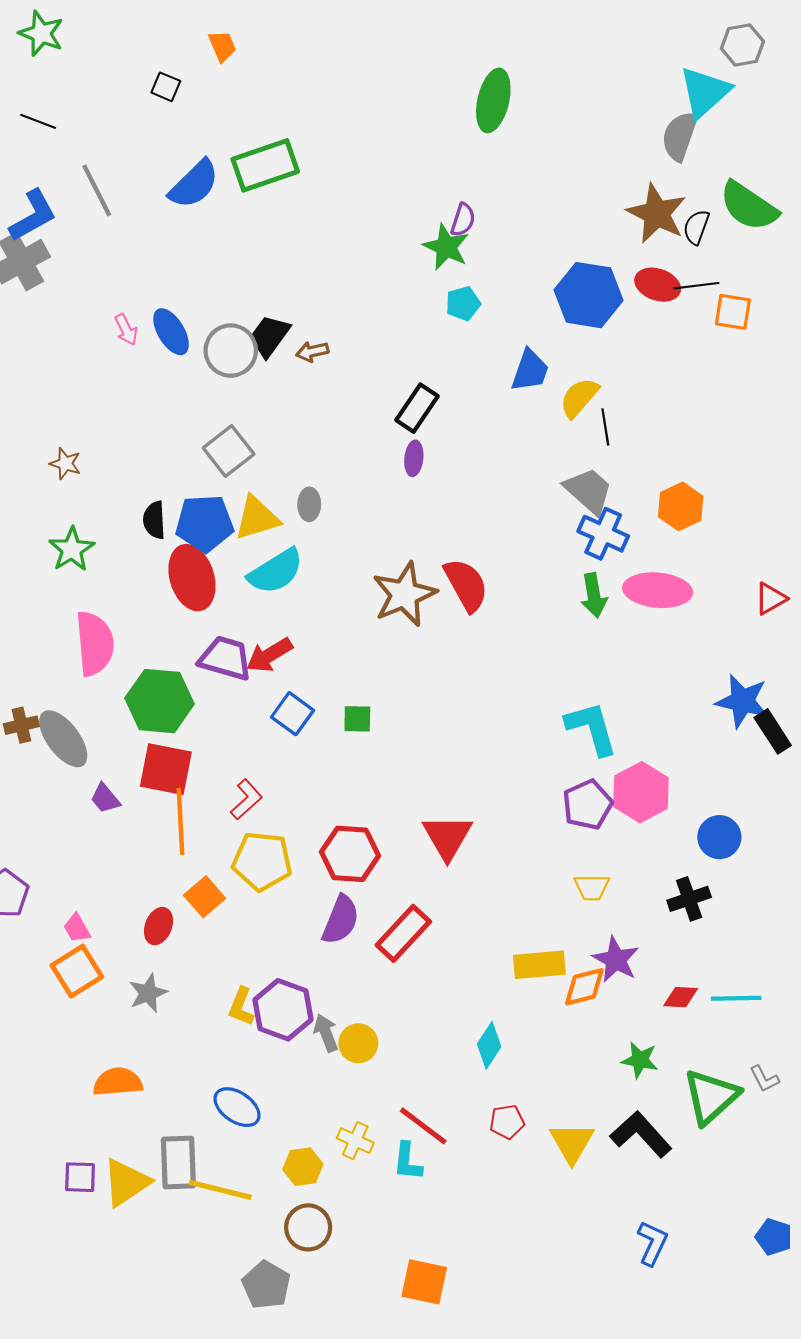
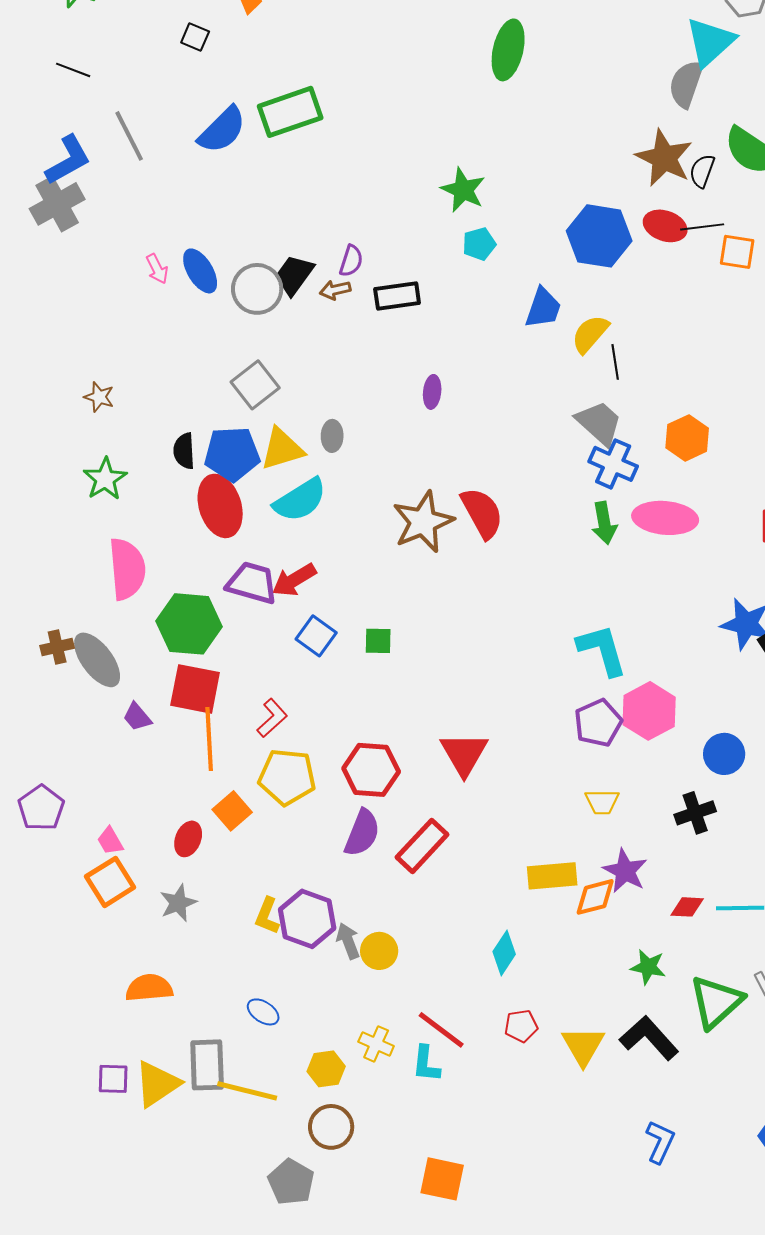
purple semicircle: (463, 220) -> (351, 261), moved
black rectangle: (417, 408) -> (397, 296), moved, turned 48
blue ellipse: (237, 1107) -> (263, 1012), size x0.7

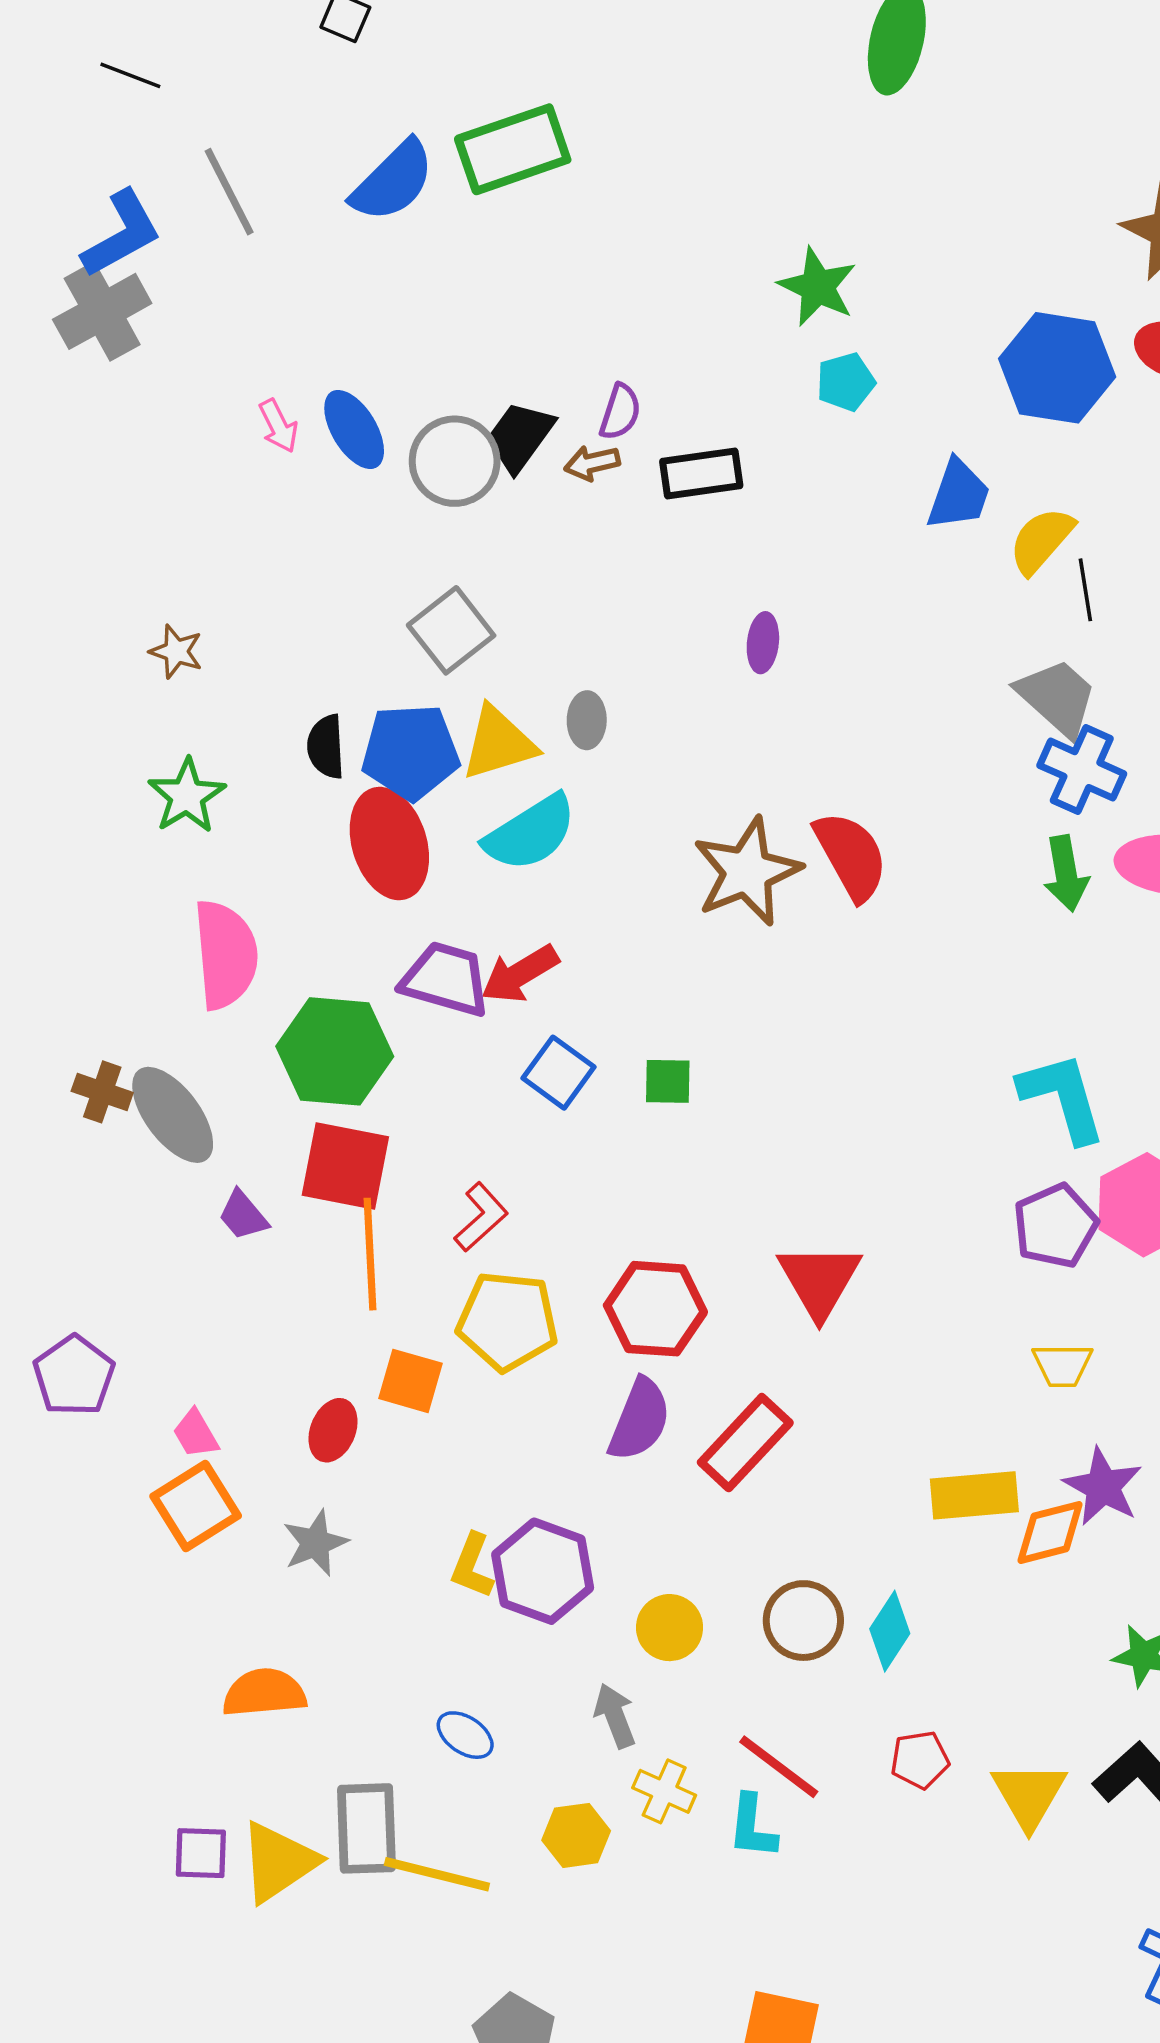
brown cross: (57, 647) -> (102, 1092), turned 32
orange square: (232, 811) -> (411, 1381), turned -33
gray arrow: (348, 941) -> (615, 1716), moved
brown circle: (331, 1127) -> (803, 1621), moved

